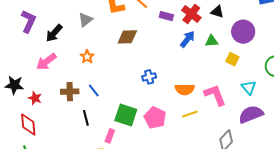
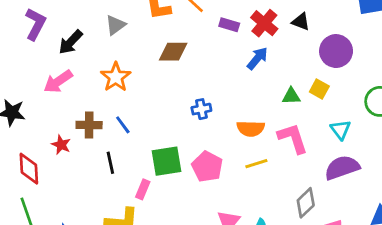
green triangle: (212, 41) -> (291, 96), moved
orange star: (87, 57) -> (116, 77), size x1.5
red star: (35, 98) -> (61, 145), moved
green square: (126, 115) -> (166, 161), turned -30

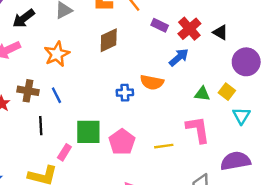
brown diamond: (173, 52) -> (109, 40), turned -35
orange semicircle: (251, 129) -> (152, 82), moved
cyan triangle: (341, 130) -> (241, 116), moved

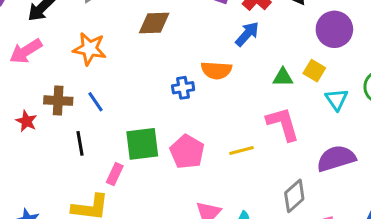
brown diamond: (109, 40) -> (154, 23), turned 30
orange star: (57, 54) -> (90, 49), turned -30

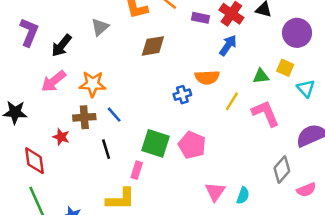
orange star: (90, 49) -> (93, 84), moved
green square: (142, 144) -> (156, 143), turned 32
yellow line: (242, 150) -> (232, 101), moved, turned -36

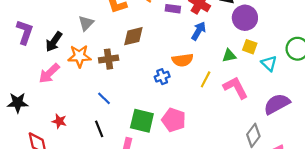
purple circle: (297, 33) -> (245, 18), moved
orange star: (93, 84) -> (79, 56), moved
brown cross: (84, 117) -> (109, 59), moved

